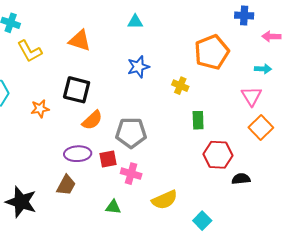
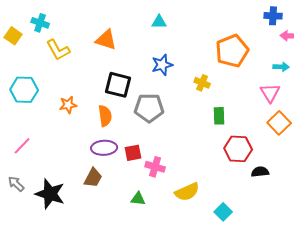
blue cross: (244, 15) -> (273, 16), moved
black square: (77, 90) -> (118, 85), moved
orange semicircle: (92, 120) -> (105, 116), moved, turned -55
gray pentagon: (131, 133) -> (149, 108), moved

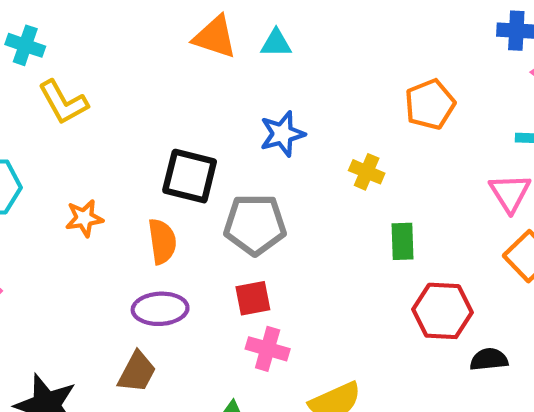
orange triangle: (106, 40) -> (215, 37), moved
orange pentagon: (232, 51) -> (430, 104), size x0.7
red square: (133, 153) -> (253, 298), moved

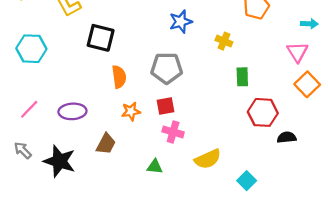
black square: (190, 176) -> (101, 38), moved
orange star: (84, 218) -> (131, 111), moved
purple ellipse: (160, 309) -> (72, 111), moved

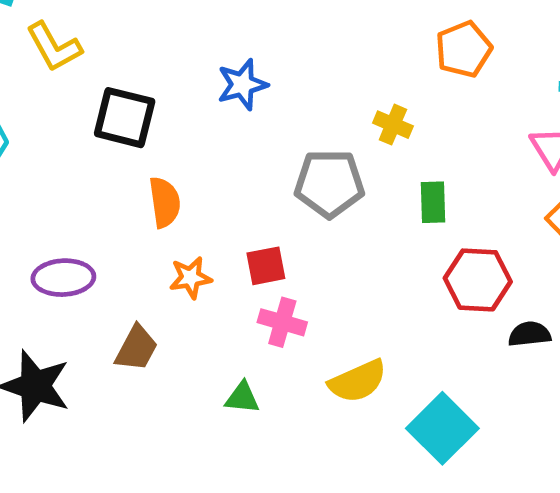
blue star: (181, 22) -> (242, 85), moved
gray pentagon: (167, 68) -> (329, 183), moved
cyan square: (247, 181) -> (442, 428), size x1.6

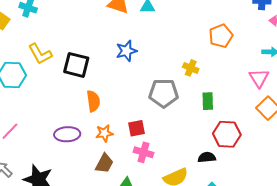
yellow L-shape: (54, 47) -> (40, 54), moved
purple ellipse: (63, 278) -> (67, 134), moved
black semicircle: (530, 334) -> (207, 157), moved
brown trapezoid: (136, 348) -> (104, 163), moved

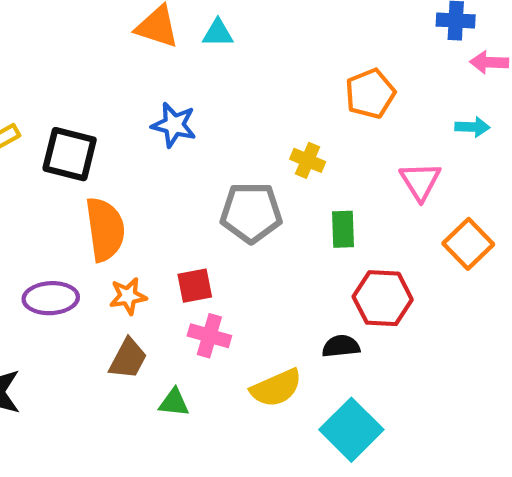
blue star: (126, 51) -> (174, 125), turned 30
pink triangle: (259, 78) -> (420, 181), moved
orange semicircle: (93, 101) -> (105, 229), size x1.4

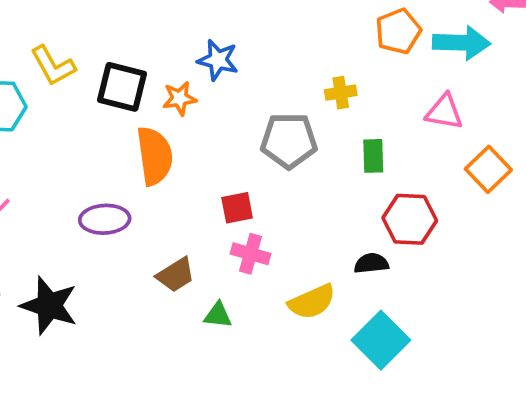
cyan arrow: (472, 127) -> (462, 43), moved, size x1.8
yellow cross: (308, 160) -> (341, 93), turned -32
pink triangle: (420, 181) -> (444, 112), turned -48
orange star: (128, 296) -> (180, 98), moved
brown trapezoid: (128, 359) -> (176, 275), turned 30

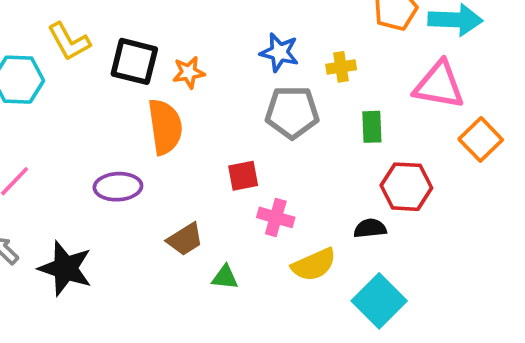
blue star: (218, 60) -> (279, 52), moved
pink triangle: (444, 112) -> (439, 85), size x1.4
pink cross: (250, 254) -> (276, 217), moved

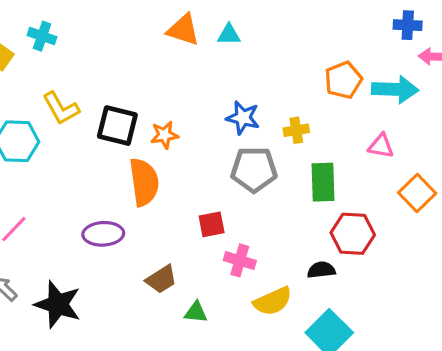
pink triangle: (439, 85) -> (381, 146), size x0.6
green rectangle: (372, 127) -> (323, 182), size x1.4

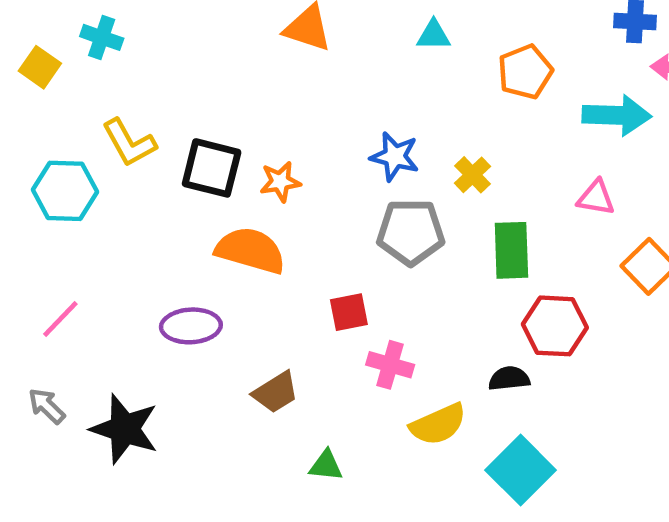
cyan triangle: (229, 35) -> (434, 35), moved
orange pentagon: (343, 80) -> (525, 72), moved
yellow cross: (296, 130) -> (472, 175), turned -35
orange semicircle: (144, 182) -> (250, 250), turned -66
green triangle: (196, 312) -> (326, 466), moved

